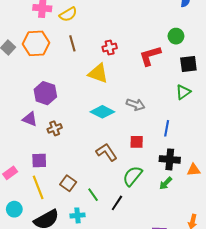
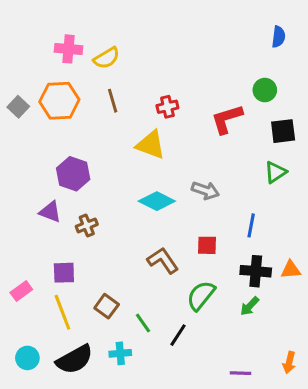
orange triangle: (194, 170) -> (291, 270), moved
cyan circle: (14, 209) -> (27, 358), moved

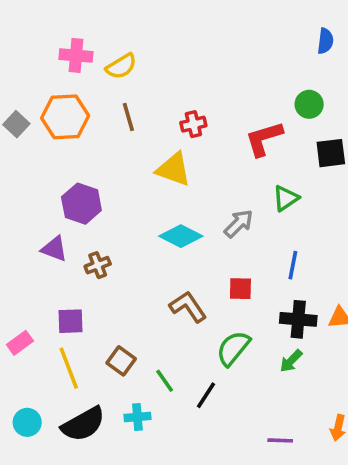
green triangle: (275, 172) -> (286, 198), moved
gray arrow: (205, 190) -> (239, 224), turned -64

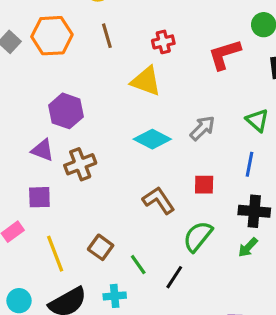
green triangle: (286, 198) -> (257, 120), moved, turned -45
brown cross: (98, 265) -> (80, 164), size x1.4
purple square: (71, 321) -> (39, 197), moved

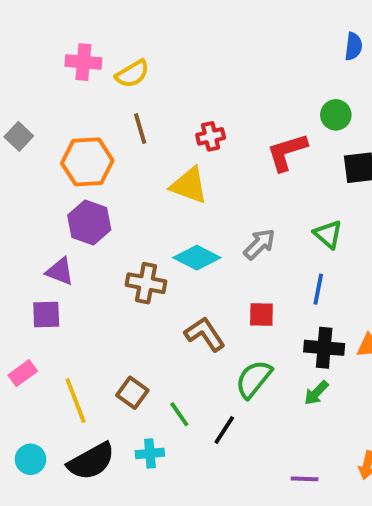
orange hexagon: (52, 36) -> (87, 162), moved
brown cross: (80, 164) -> (146, 283), moved, turned 32
purple square: (39, 197) -> (46, 314), moved

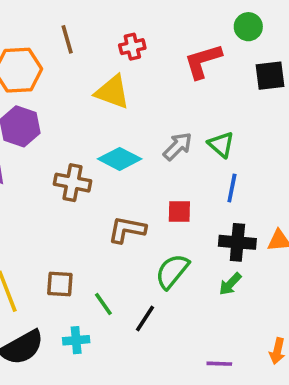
green triangle: (328, 234) -> (221, 144), moved
brown L-shape: (205, 334) -> (127, 230), turned -45
brown square: (132, 393) -> (60, 284), turned -32

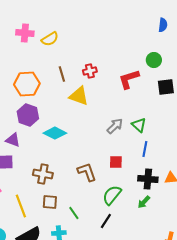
brown line: (67, 39) -> (62, 74), moved
cyan diamond: (120, 159) -> (55, 133), moved
brown cross: (73, 183) -> (43, 174), moved
brown L-shape: (127, 230) -> (87, 172), turned 60
black line: (145, 318) -> (106, 221), moved

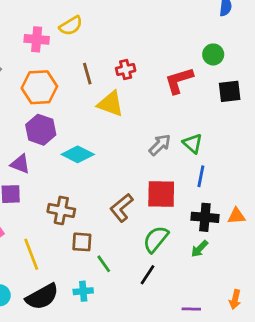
pink cross: (25, 33) -> (37, 39), moved
red square: (116, 162) -> (161, 194), size x1.6
brown L-shape: (87, 172) -> (122, 208), turned -110
brown square: (50, 202) -> (82, 242), moved

